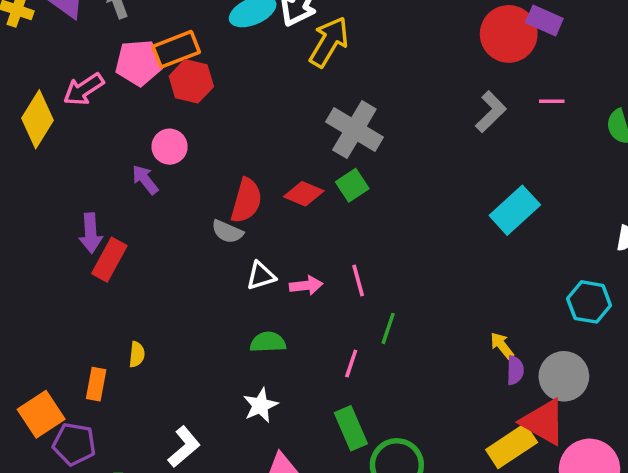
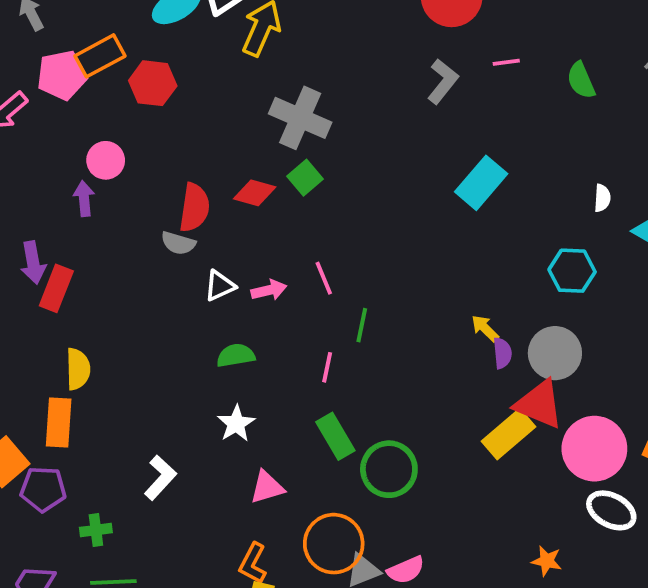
red hexagon: (191, 81) -> (153, 83), moved
purple arrow: (145, 180) -> (84, 199), turned 40
yellow semicircle: (137, 354) -> (78, 369), moved, size x1.5
orange rectangle: (96, 384) -> (59, 423), size x1.4

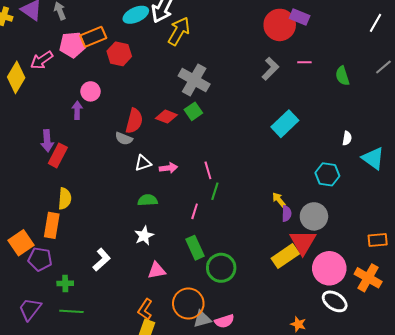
pink line: (324, 278) -> (208, 170), moved
red triangle: (539, 404) -> (303, 242), turned 32

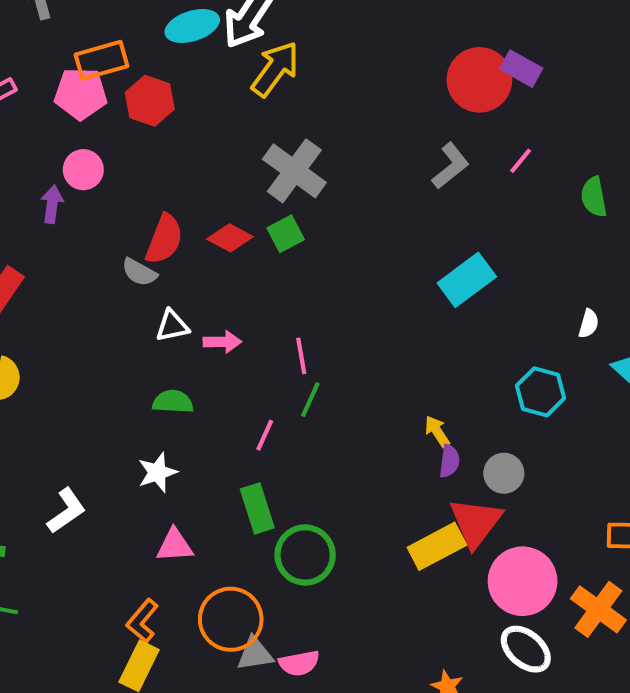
pink pentagon: (72, 45) -> (81, 94), moved
pink line: (304, 62) -> (521, 161), turned -56
gray circle: (314, 216) -> (504, 473), size x0.7

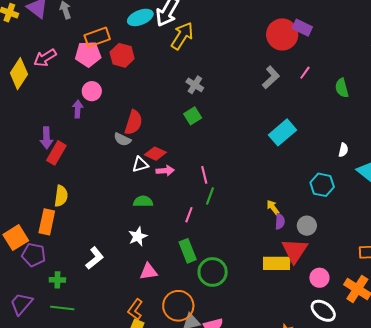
gray cross: (294, 171) -> (195, 85), size x0.6
red diamond: (230, 238) -> (155, 154), moved
yellow rectangle: (437, 546) -> (277, 263), turned 32
pink circle: (523, 581) -> (319, 278), size x0.6

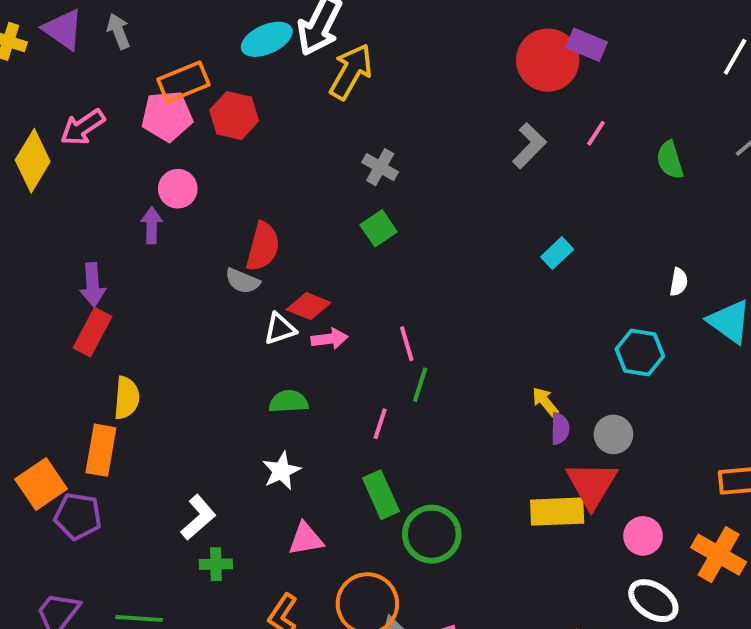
cyan rectangle: (282, 132) -> (557, 253), size x0.6
red rectangle: (56, 153) -> (93, 332), moved
green cross: (57, 280) -> (216, 564), moved

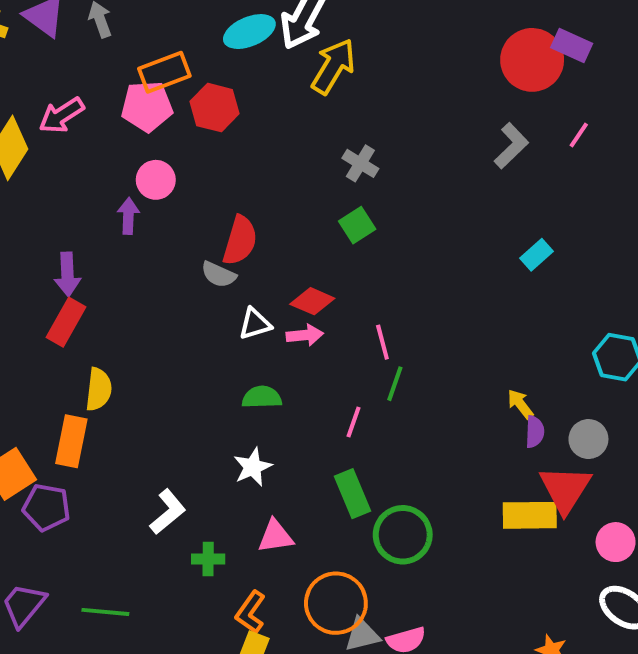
red diamond: (309, 306) -> (312, 301), moved
green cross: (216, 564) -> (208, 559), moved

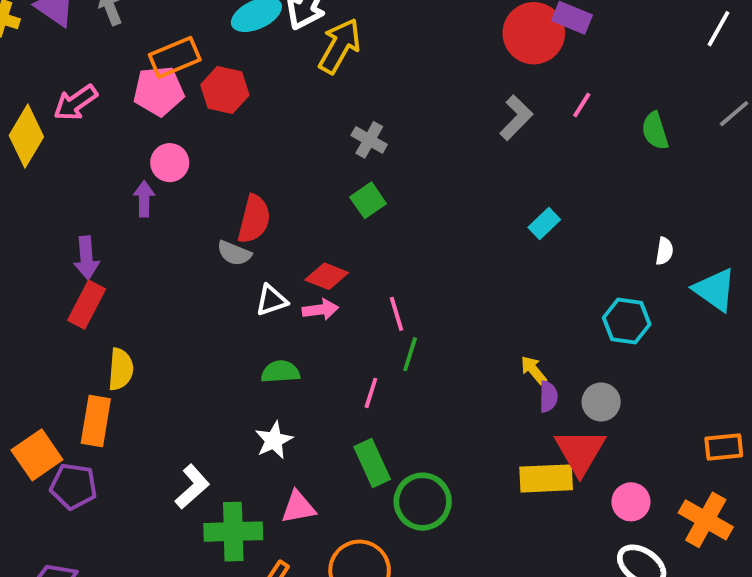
green cross: (208, 559) -> (233, 532), size x1.8

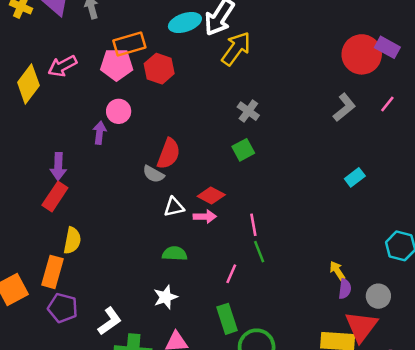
green line: (410, 354) -> (259, 252), turned -45
purple pentagon: (73, 486) -> (63, 308), moved

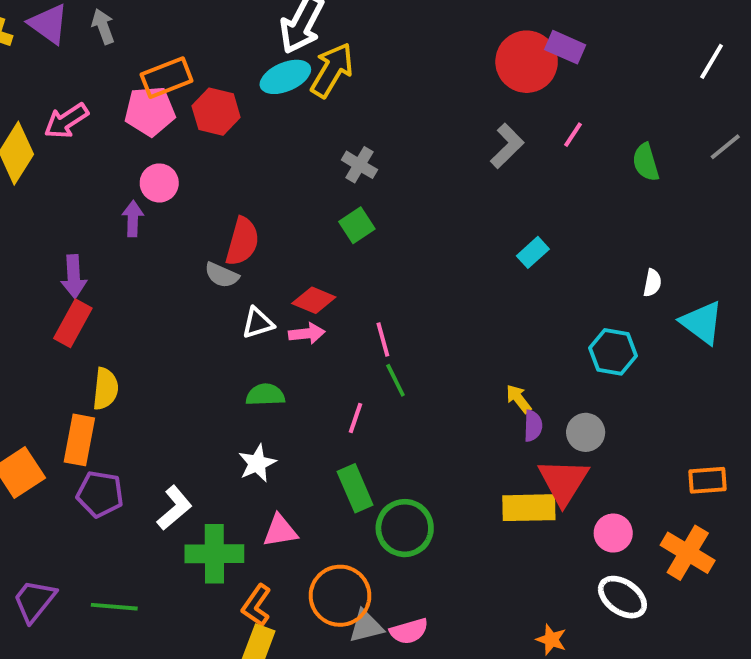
cyan ellipse: (185, 23) -> (285, 77), moved

